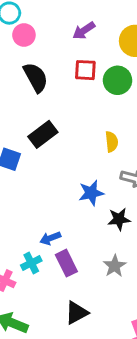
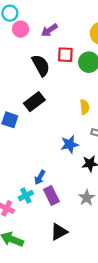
purple arrow: (84, 31) -> (49, 30), moved
black semicircle: (36, 77) -> (41, 65), moved
blue arrow: (50, 238) -> (40, 177), turned -40

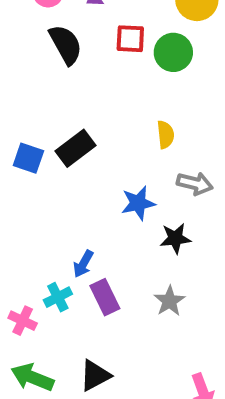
black semicircle: (41, 65) -> (66, 45), moved
black rectangle: (34, 102) -> (75, 148), moved
black triangle: (59, 232) -> (95, 375), moved

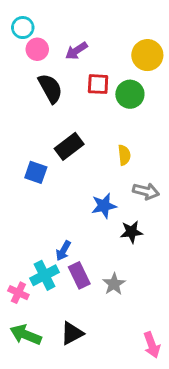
black rectangle: (75, 148) -> (69, 146), moved
blue square: (28, 158) -> (36, 172), moved
cyan cross: (58, 297) -> (44, 275), size x1.4
gray star: (169, 301) -> (114, 284), moved

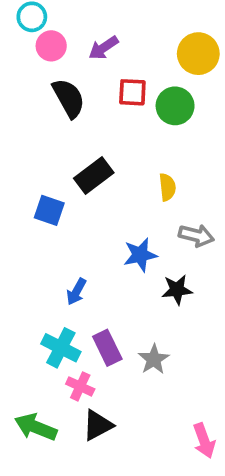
blue arrow: (63, 251) -> (76, 292), moved
cyan cross: (44, 275) -> (61, 348), turned -36
pink cross: (18, 293) -> (80, 386), moved

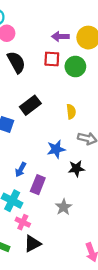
purple arrow: (103, 48) -> (60, 36), moved, turned 35
purple rectangle: (107, 348) -> (38, 185), moved, turned 48

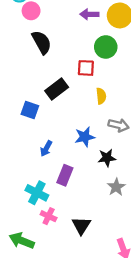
red square: (52, 59) -> (86, 68), moved
blue arrow: (21, 170) -> (46, 148), moved
gray star: (64, 207) -> (116, 187), moved
black triangle: (32, 244) -> (81, 225), moved, turned -30

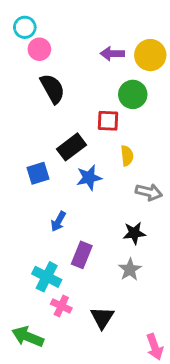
blue square: (30, 110) -> (38, 173), turned -36
blue star: (85, 137) -> (89, 178), moved
gray star: (116, 187) -> (130, 270), moved

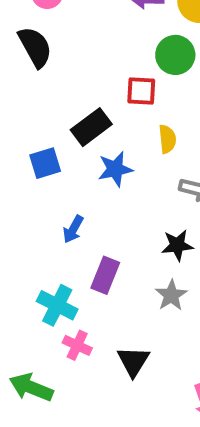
black semicircle: (53, 89) -> (35, 47), moved

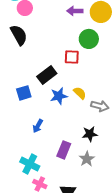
yellow semicircle: (167, 139) -> (80, 93), moved, turned -40
purple rectangle: (105, 275) -> (64, 150), moved

